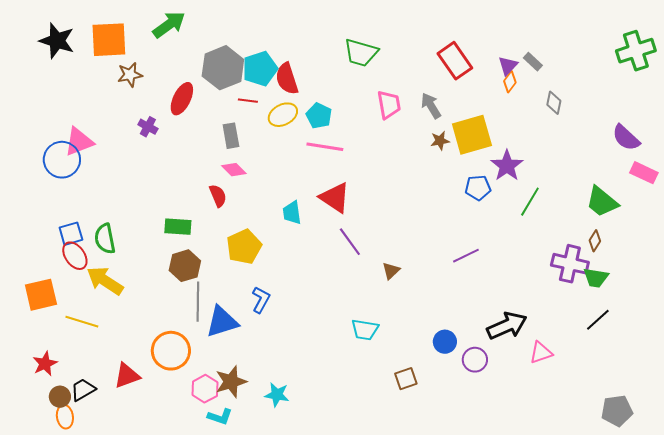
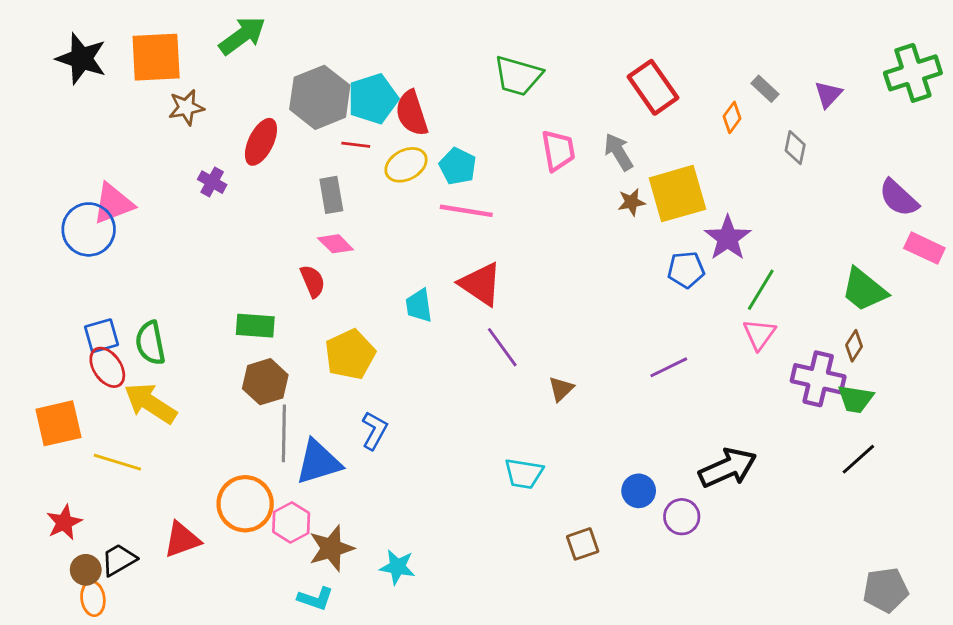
purple triangle: (508, 66) -> (828, 94), moved
pink triangle: (541, 353) -> (759, 334), moved, turned -35
pink hexagon: (205, 389) -> (291, 522), moved

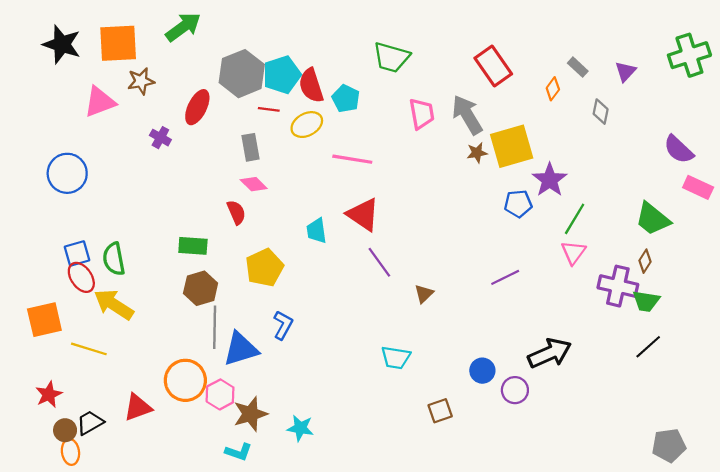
gray arrow: (619, 152) -> (467, 115), size x1.4
cyan pentagon: (458, 166) -> (346, 99), moved
pink triangle: (113, 204) -> (100, 102), moved

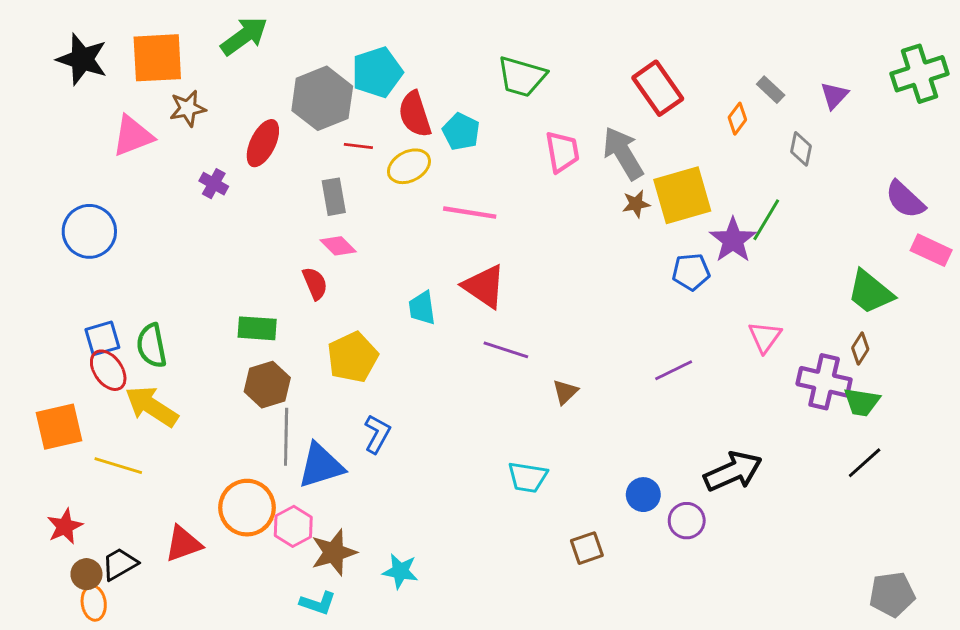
cyan pentagon: (282, 75) -> (377, 72), moved
green line: (575, 219) -> (766, 220), moved
purple line: (379, 262) -> (506, 350), turned -36

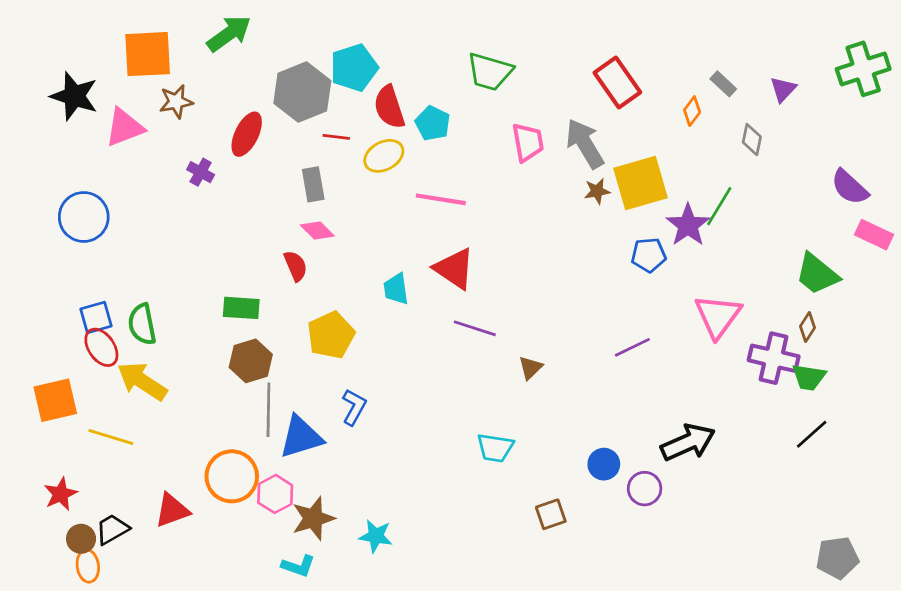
black star: (82, 59) -> (74, 96), moved
pink triangle: (765, 337) -> (718, 316), size x1.5

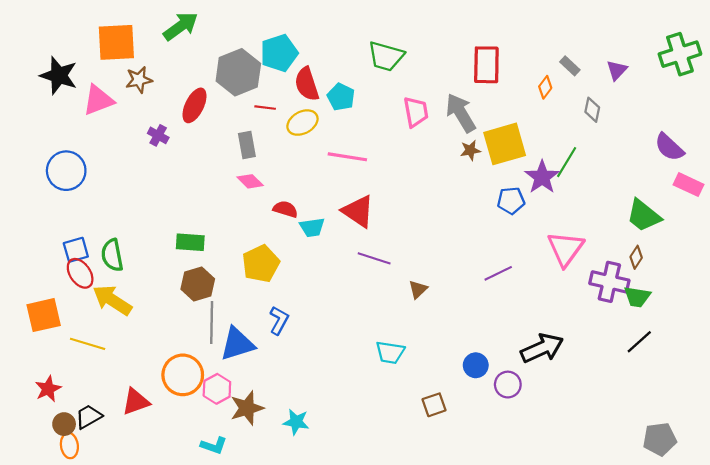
red rectangle: (617, 83) -> (486, 65), turned 36
red semicircle: (296, 266) -> (285, 209), moved, turned -50
cyan trapezoid: (396, 289) -> (312, 227), turned -90
cyan L-shape: (298, 566) -> (214, 445), moved

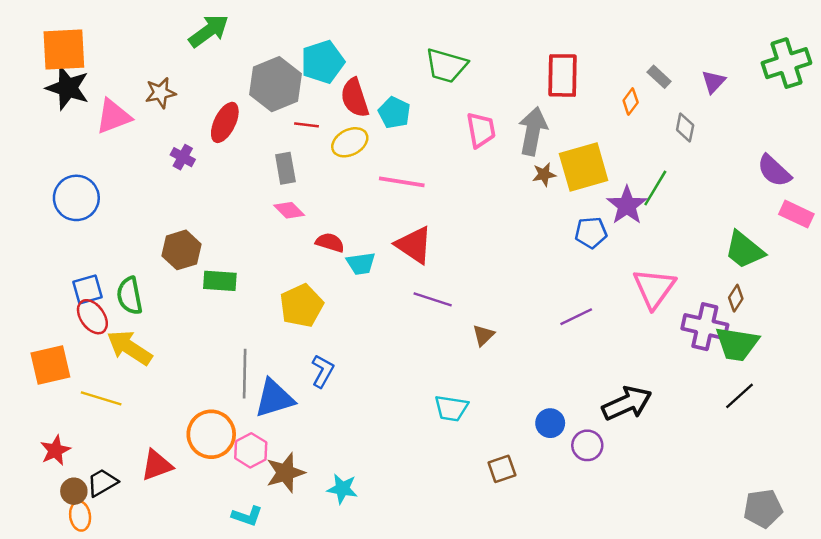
orange square: (116, 42) -> (64, 49), moved
gray arrow: (461, 113) -> (533, 131), turned 42
brown hexagon: (198, 284) -> (181, 250), moved
green trapezoid: (637, 297) -> (737, 344), size x1.4

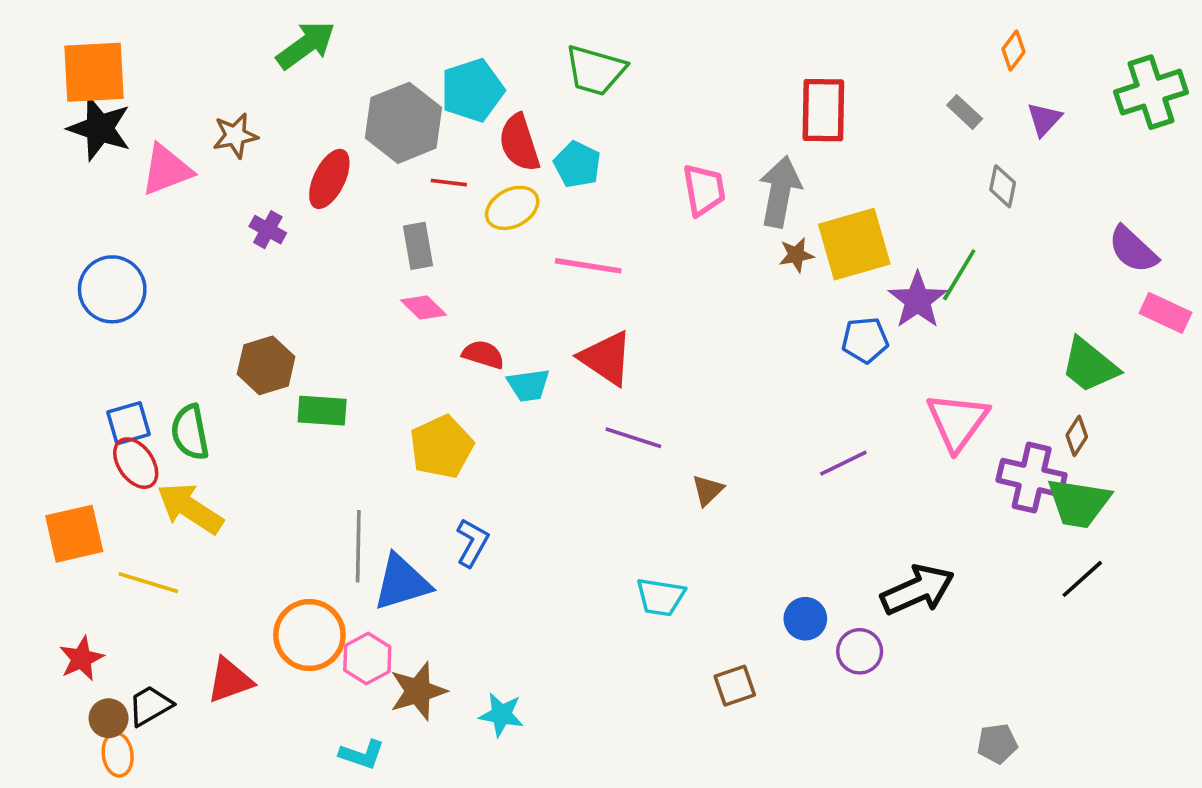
green trapezoid: (446, 66) -> (595, 70), moved
orange diamond: (631, 101) -> (1013, 50), moved
gray pentagon: (763, 508) -> (997, 744), moved, size x0.7

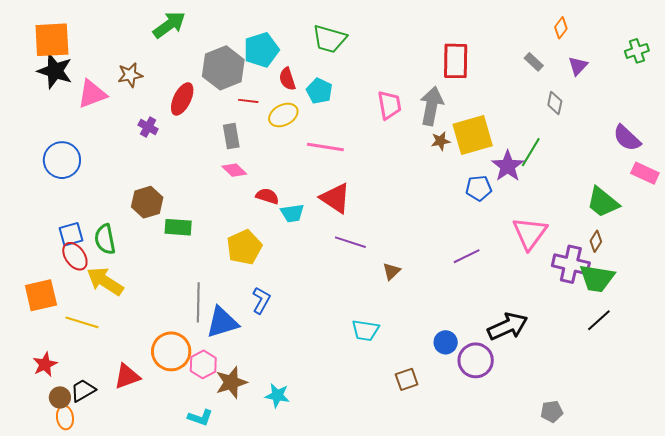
green cross: (1151, 92) -> (637, 51), size x0.6
red semicircle: (519, 143) -> (287, 79), size x0.7
purple circle: (860, 651) -> (476, 360), size x1.4

